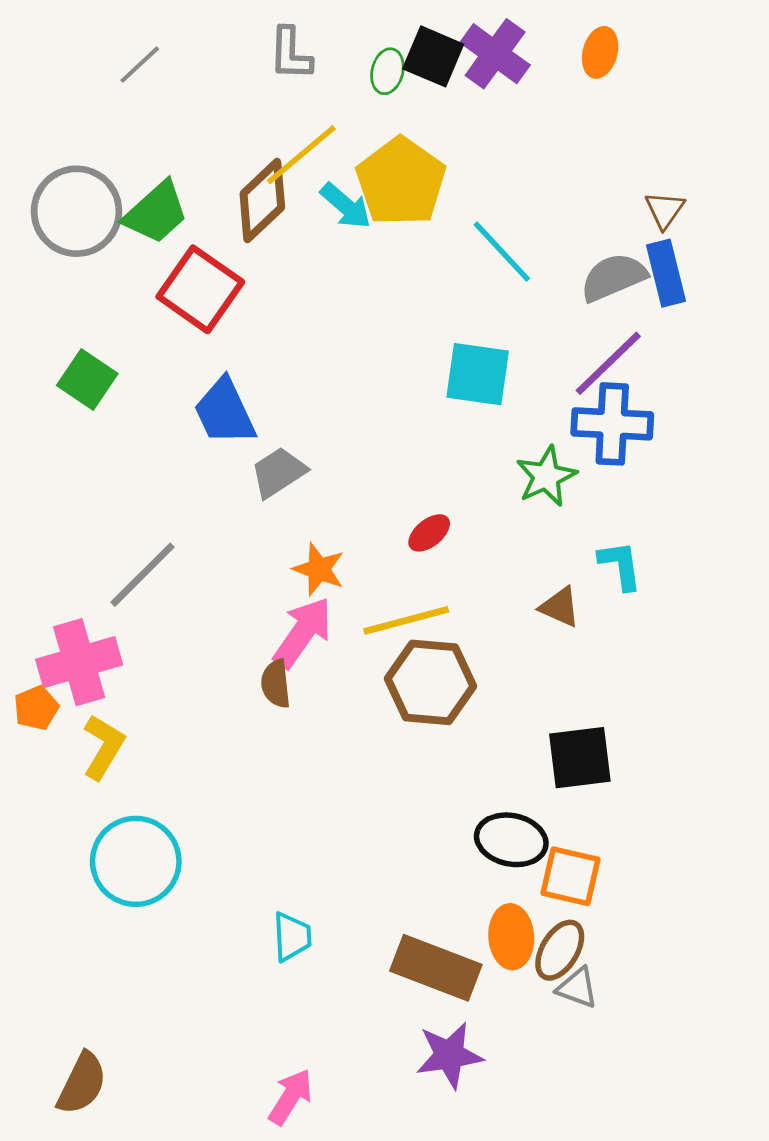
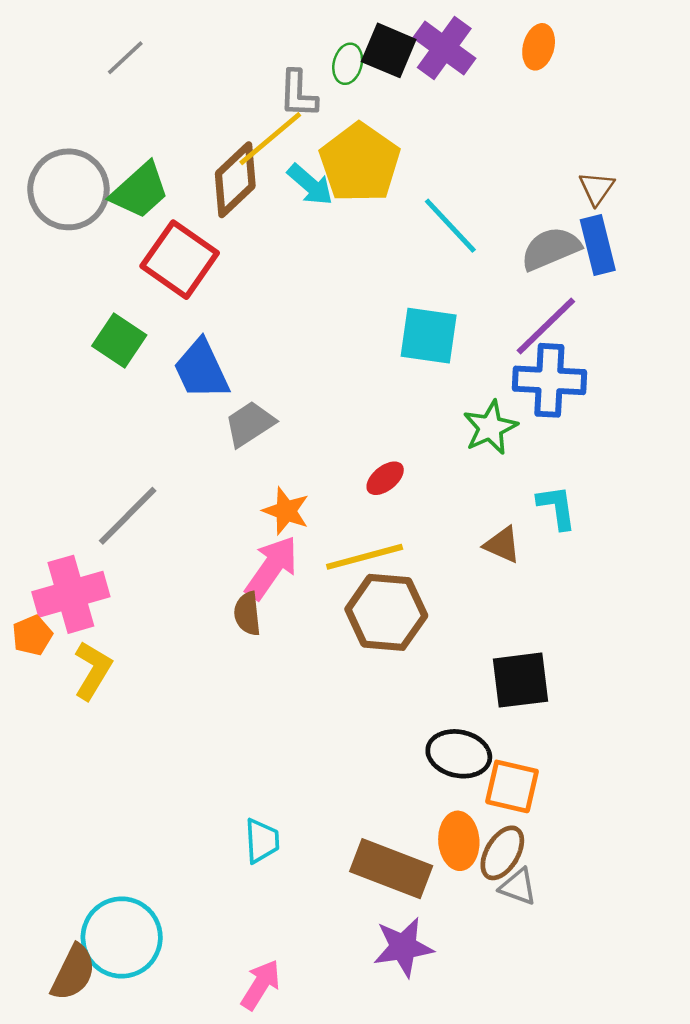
gray L-shape: (291, 54) -> (298, 94), moved
green square: (87, 379) -> (119, 340), moved
cyan circle: (136, 861) -> (122, 937), moved

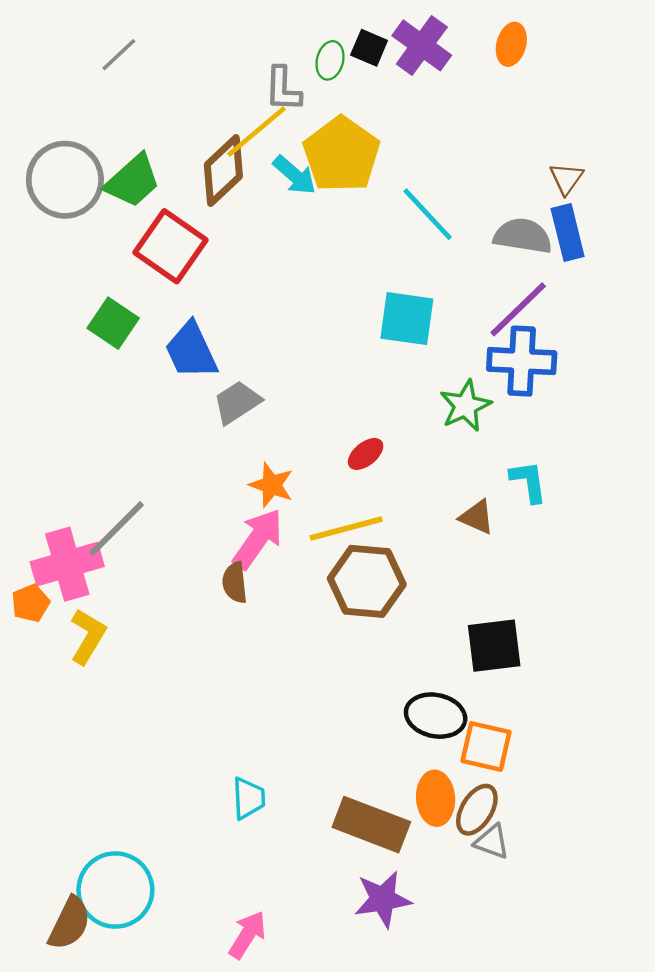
black square: (389, 50) -> (369, 48), size x0.7
gray semicircle: (551, 249) -> (523, 236), turned 32
gray line: (128, 516) -> (117, 529), moved

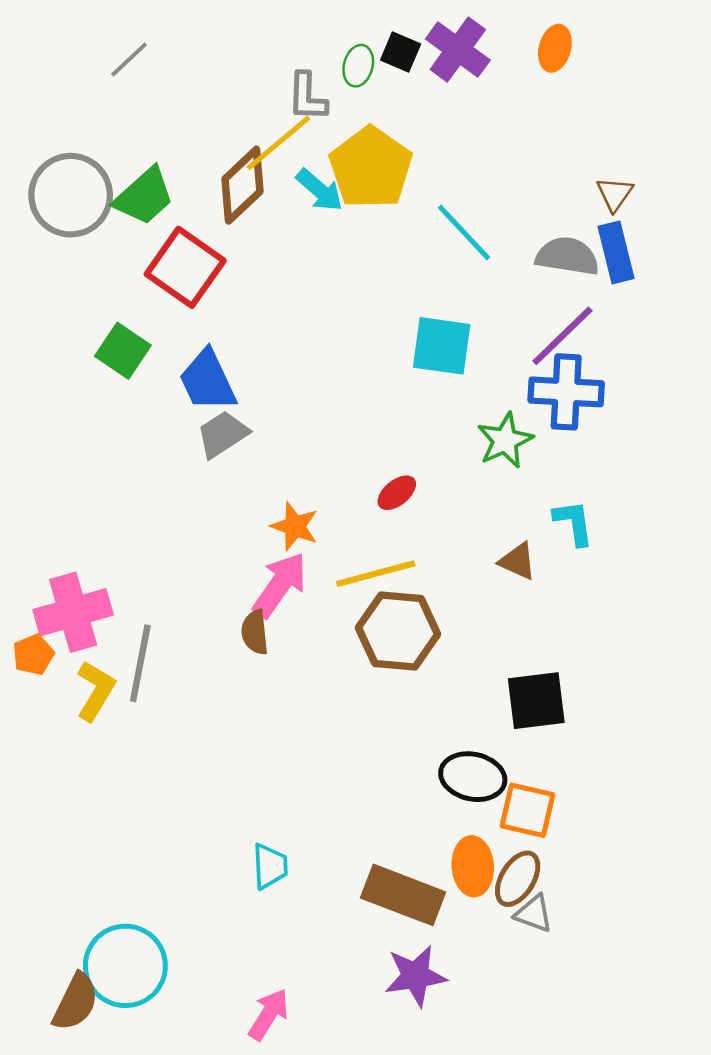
gray trapezoid: (237, 402) -> (222, 434), moved
gray line: (117, 529) -> (140, 663), moved, turned -34

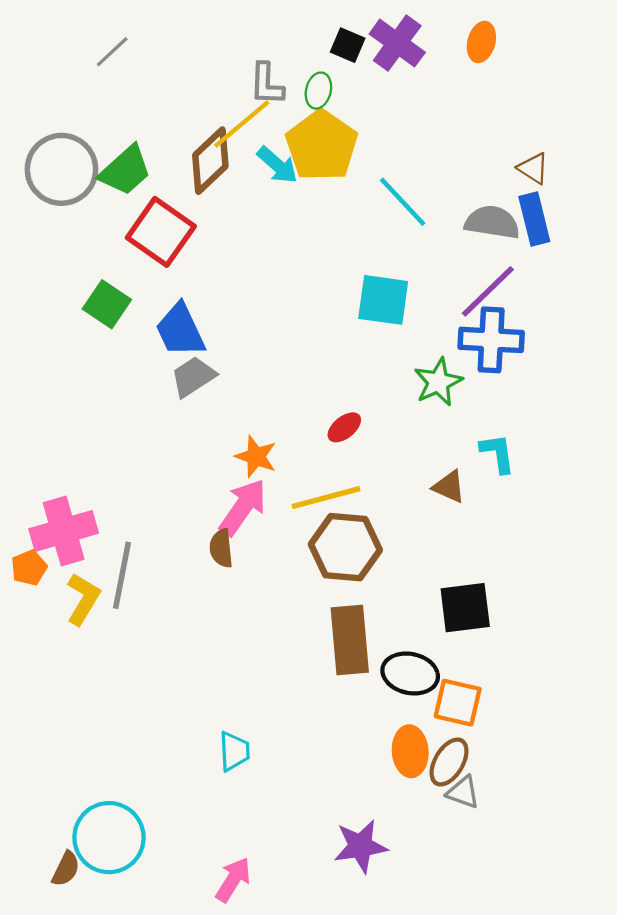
green ellipse: (358, 66) -> (318, 91), moved
brown triangle: (615, 194) -> (533, 168), turned -32
brown rectangle: (403, 895) -> (350, 640), moved, turned 64
brown semicircle: (76, 1002) -> (66, 869), size x0.7

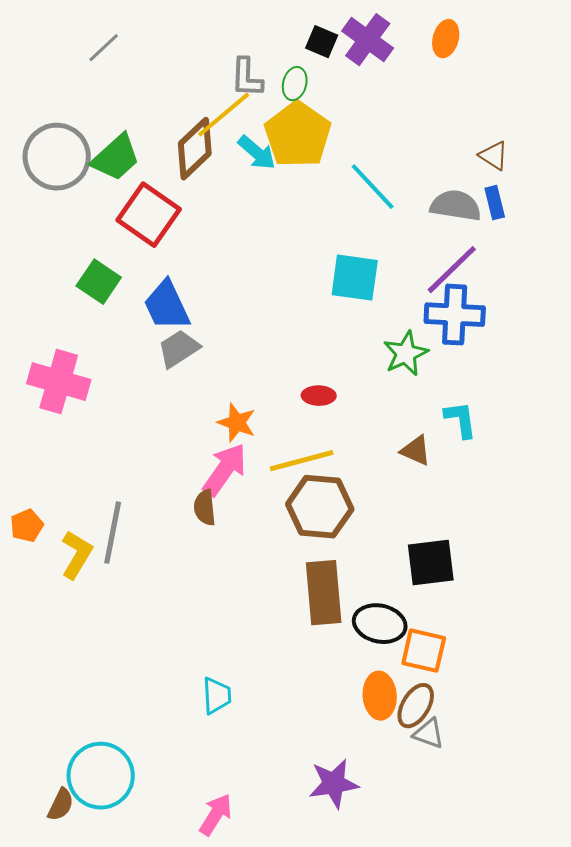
blue rectangle: (534, 219) -> (495, 203), size x0.7
red ellipse: (344, 427) -> (319, 396), turned 40
pink cross: (64, 531) -> (59, 382), moved, turned 32

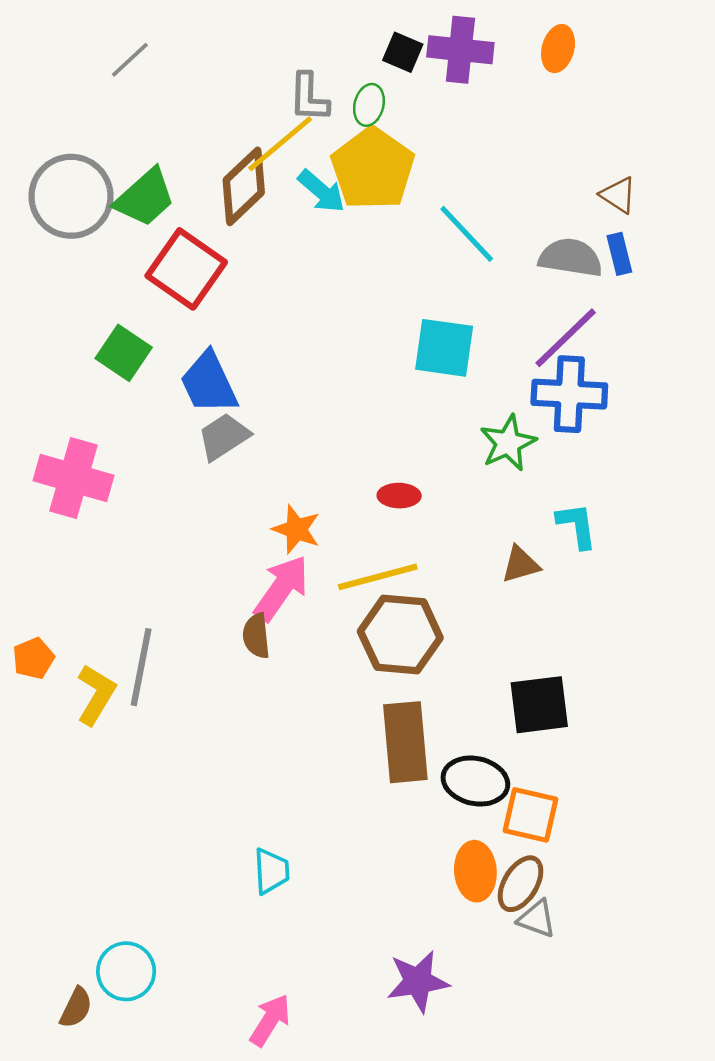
purple cross: (368, 40) -> (460, 50), turned -30
brown triangle: (416, 451) -> (520, 564), turned -40
cyan circle: (101, 776) -> (126, 971), size x0.7

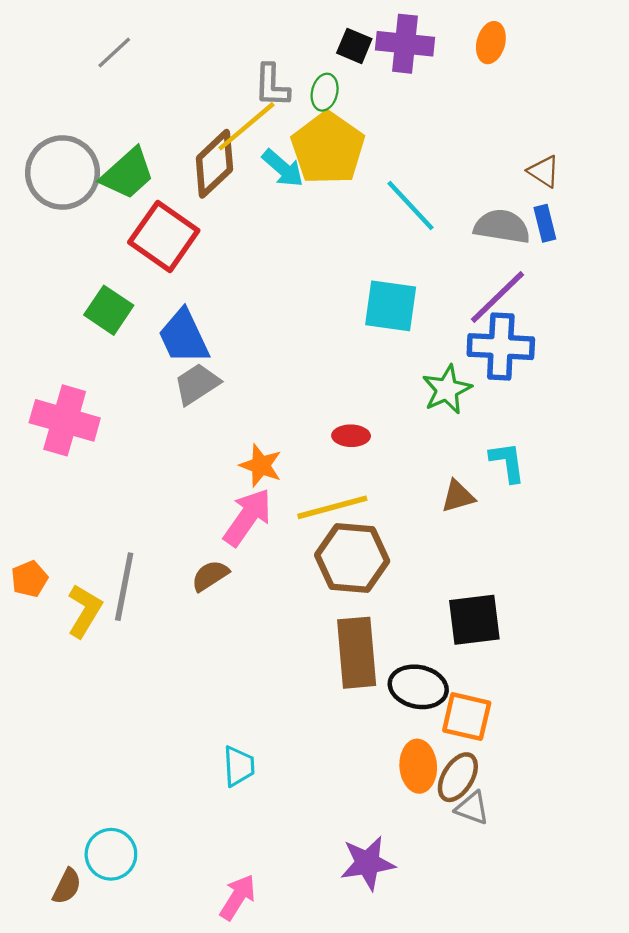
brown semicircle: (256, 636) -> (210, 576), moved, turned 63

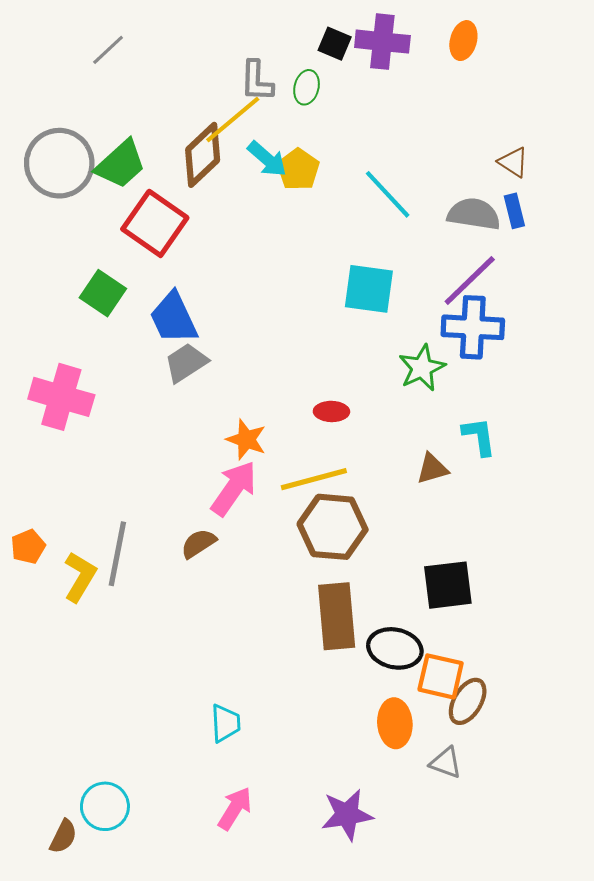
yellow pentagon: (328, 148) -> (298, 169), moved, size x0.6
brown ellipse: (458, 777) -> (468, 701), moved
pink arrow: (238, 897) -> (235, 808), moved

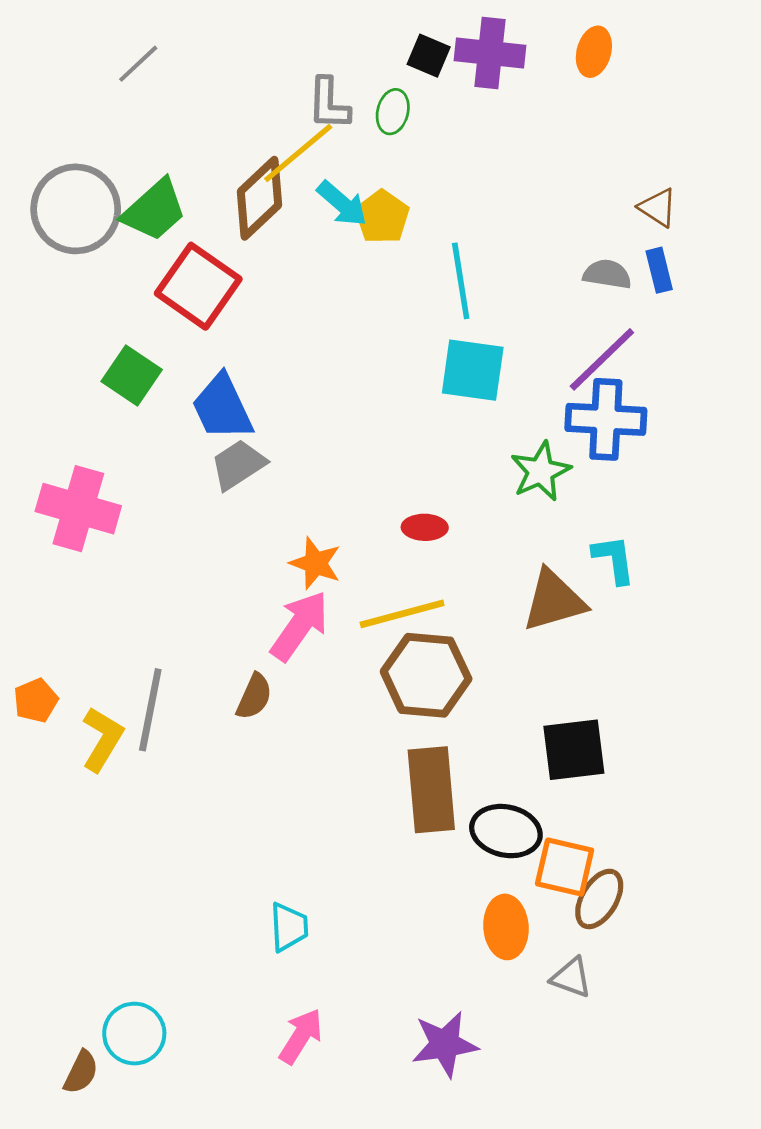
cyan line: (388, 194) -> (461, 281), moved, turned 34
gray semicircle: (474, 214) -> (607, 274), size x0.7
brown triangle: (432, 469) -> (554, 601), size x1.6
brown semicircle: (198, 543) -> (254, 696), turned 147

